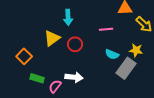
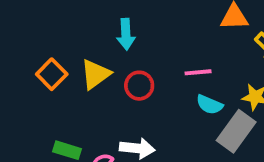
pink line: (106, 29) -> (198, 72), moved
orange square: (24, 56) -> (52, 74), moved

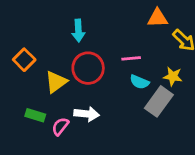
yellow triangle: (95, 74) -> (56, 82), moved
red circle: (139, 86) -> (88, 68), size x1.5

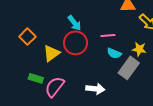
cyan arrow: (78, 31) -> (74, 23), moved, turned -35
white arrow: (87, 114) -> (95, 89), moved
pink semicircle: (60, 126) -> (55, 87), size x1.5

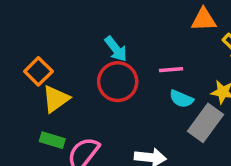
yellow triangle: (51, 53) -> (56, 99), moved

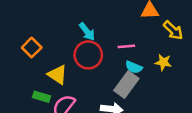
yellow triangle: (56, 99) -> (57, 75), moved, turned -50
gray rectangle: (205, 123) -> (126, 84), moved

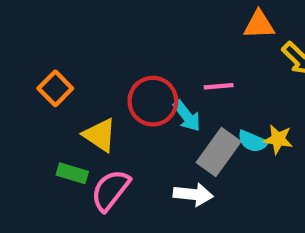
cyan arrow: (87, 32) -> (187, 116), moved
yellow star: (163, 62) -> (278, 139), moved
cyan semicircle: (134, 67) -> (253, 141), moved

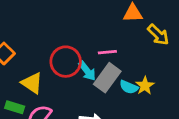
yellow star: (278, 139) -> (145, 86), turned 30
gray rectangle: (219, 152) -> (107, 78), moved

